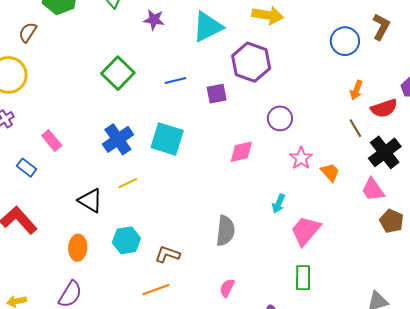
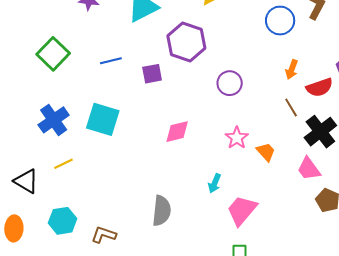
purple circle: (280, 118) -> (230, 83), moved

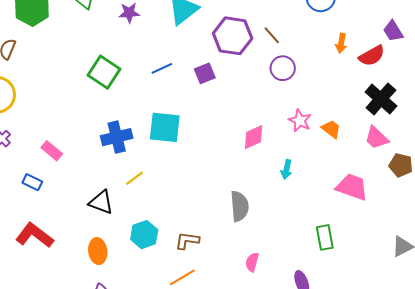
brown line: (291, 107) -> (272, 35), moved
blue cross: (54, 120) -> (117, 137), turned 32
pink diamond: (177, 132) -> (254, 137), moved
pink trapezoid: (242, 210) -> (352, 187), moved, turned 80

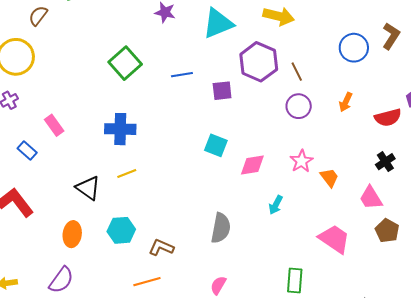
orange arrow: (341, 43) -> (346, 102), moved
black cross: (381, 99) -> (385, 162), size x0.6
cyan square: (165, 127) -> (216, 145), moved, size x0.7

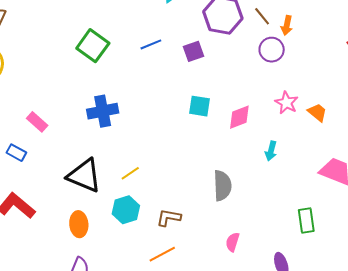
orange arrow: (346, 102) -> (287, 25), moved
yellow line: (127, 174) -> (130, 173), moved
black triangle: (88, 188) -> (84, 176), size x1.4

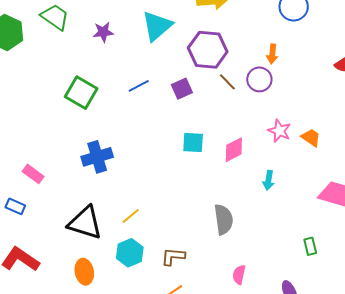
brown line: (262, 16) -> (227, 82), moved
green rectangle: (306, 221) -> (310, 246), size x0.7

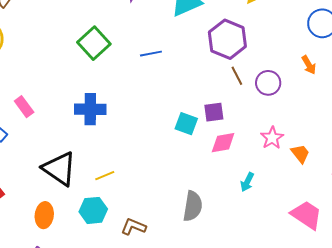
orange arrow: (272, 54) -> (309, 65), moved, turned -54
purple square: (182, 89) -> (214, 112), moved

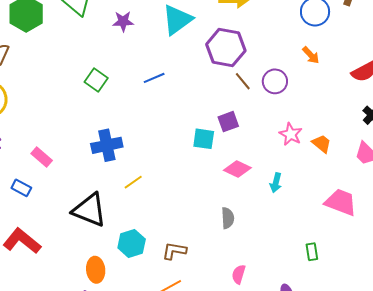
green square: (94, 43) -> (96, 80), size x0.7
pink diamond: (223, 143) -> (237, 169), moved, turned 48
yellow line: (105, 176) -> (133, 182), moved
gray semicircle: (193, 206) -> (228, 218), size x0.7
orange ellipse: (44, 215) -> (96, 270), moved

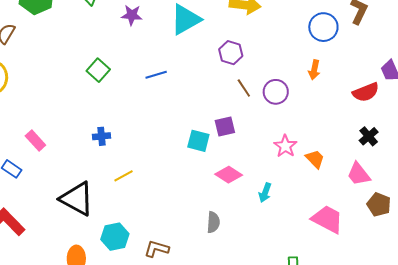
purple hexagon: (226, 48) -> (231, 53), size x0.6
orange arrow: (311, 55) -> (314, 70), turned 48
blue cross: (107, 145) -> (102, 136), size x0.6

